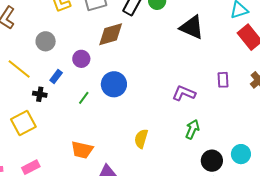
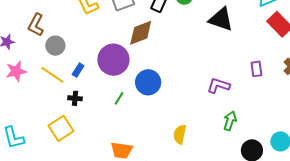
gray circle: (46, 41) -> (55, 46), moved
purple circle: (81, 59) -> (113, 60), size x1.8
blue rectangle: (56, 76) -> (78, 70), moved

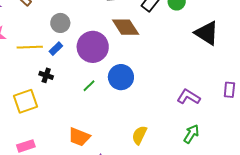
brown diamond: (141, 33) -> (126, 27), turned 64
gray circle: (55, 46) -> (60, 23), moved
yellow line: (52, 75) -> (30, 47), turned -50

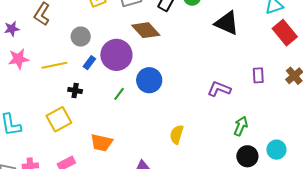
blue rectangle: (56, 49) -> (89, 63), moved
green arrow: (191, 134) -> (241, 126), moved
orange trapezoid: (79, 137) -> (102, 143), moved

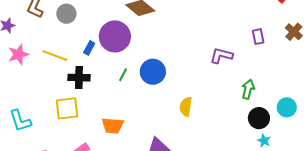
gray circle: (81, 37) -> (66, 14), moved
yellow line: (54, 65) -> (55, 56), turned 40
blue circle: (149, 80) -> (153, 72), moved
black cross: (75, 90) -> (79, 78), size x1.5
yellow square: (59, 119) -> (67, 108), turned 30

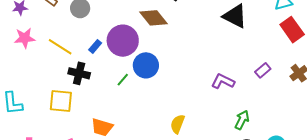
purple rectangle: (258, 37) -> (263, 70), turned 49
blue circle: (153, 72) -> (146, 65), moved

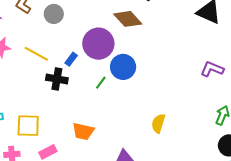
blue rectangle: (95, 46) -> (71, 59), moved
purple L-shape: (223, 81) -> (212, 69), moved
yellow square: (61, 101) -> (28, 126), moved

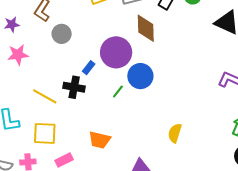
gray circle: (54, 14) -> (62, 34), moved
brown diamond: (128, 19) -> (146, 28), turned 40
yellow line: (36, 54) -> (45, 96), moved

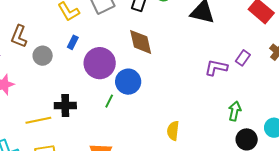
brown diamond: (146, 28) -> (141, 42), moved
blue rectangle: (89, 68) -> (73, 42), moved
yellow line: (45, 96) -> (38, 120), turned -30

